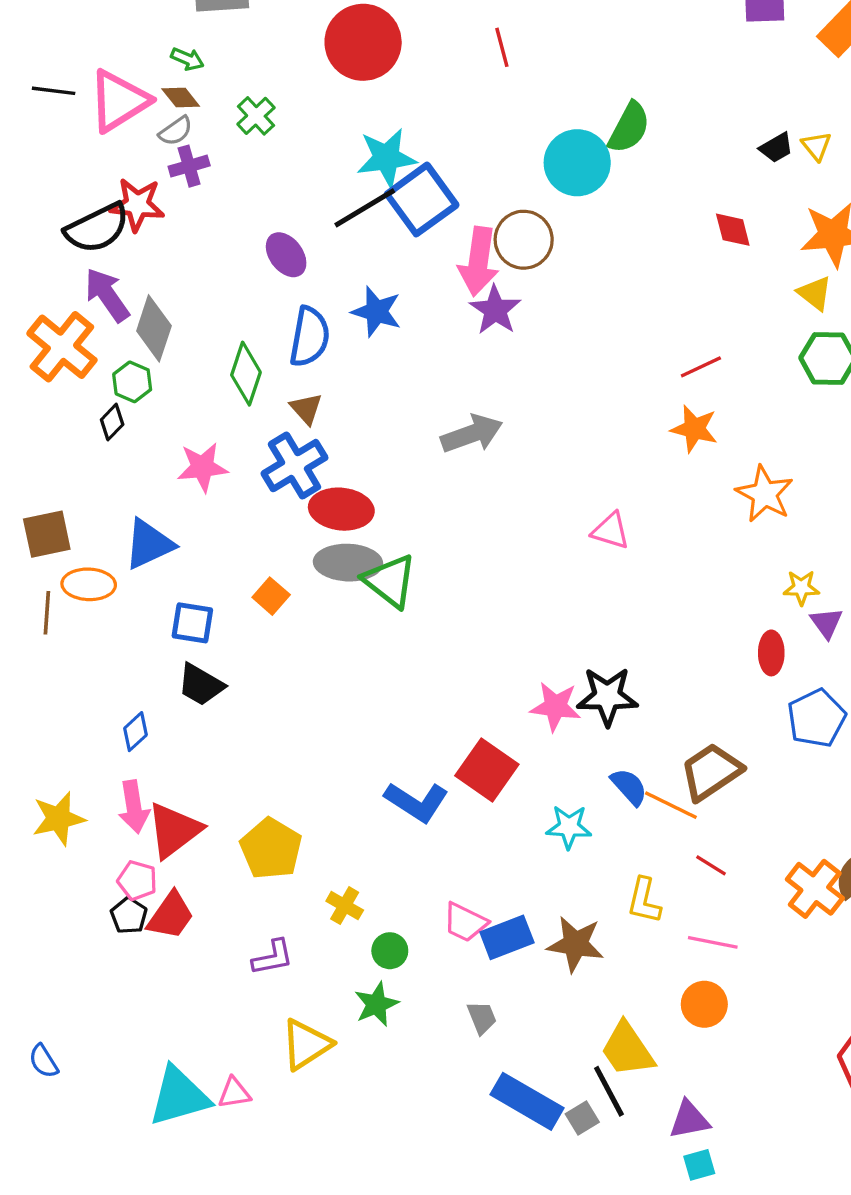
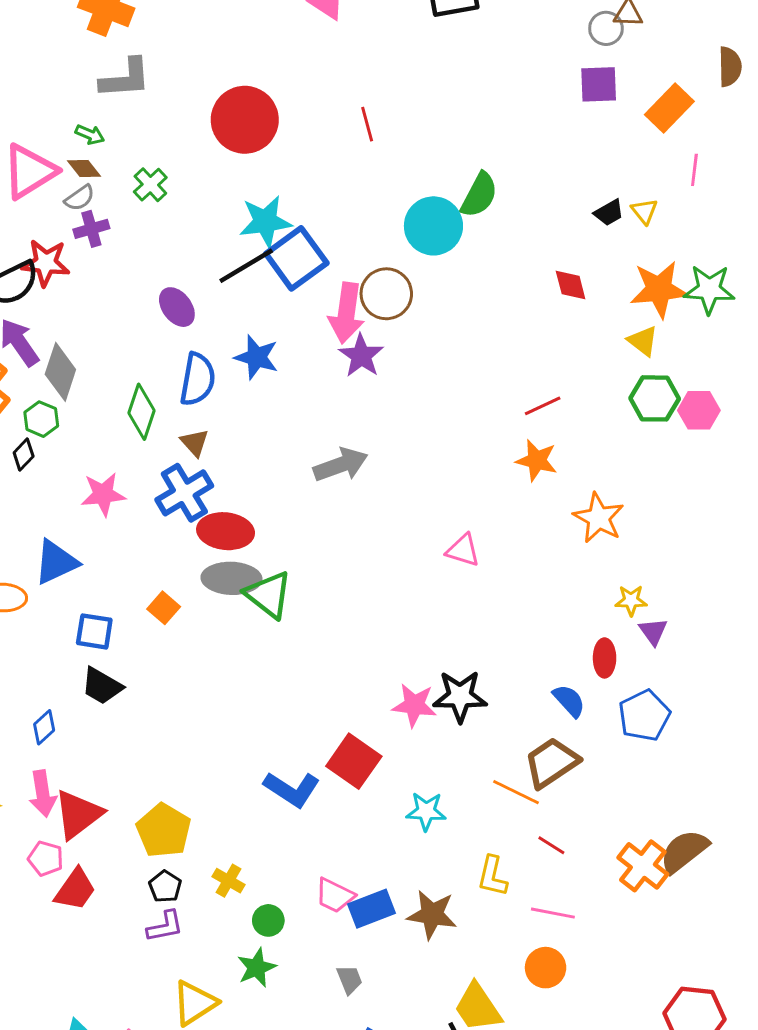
blue semicircle: (629, 787) -> (569, 701), moved
black pentagon: (129, 916) -> (165, 887), moved

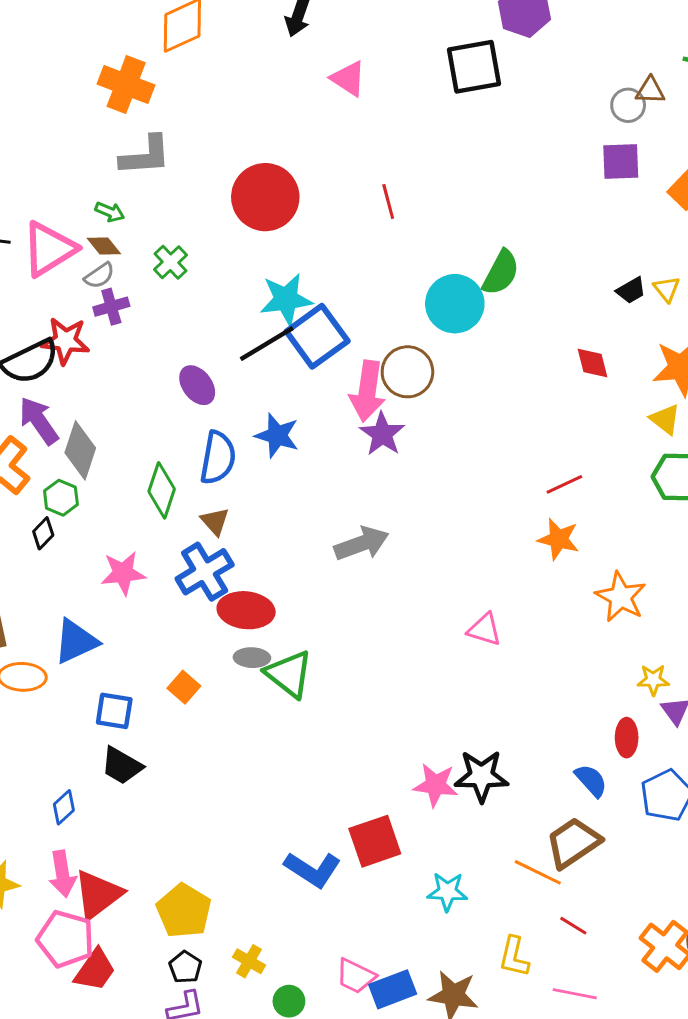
gray ellipse: (231, 578) -> (252, 658), size x0.6
red square: (354, 761) -> (375, 841), turned 36
pink pentagon: (46, 858) -> (65, 939), size x1.6

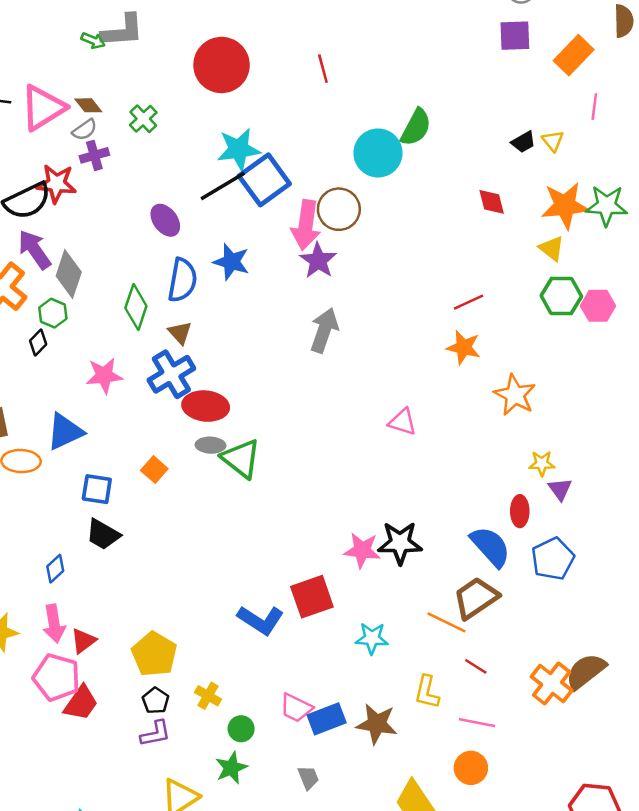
green arrow: (110, 212) -> (93, 41), moved
gray arrow: (362, 544) -> (324, 330), moved, turned -51
blue semicircle: (591, 781) -> (490, 547), size x1.5
red triangle: (98, 895) -> (83, 641), size x0.6

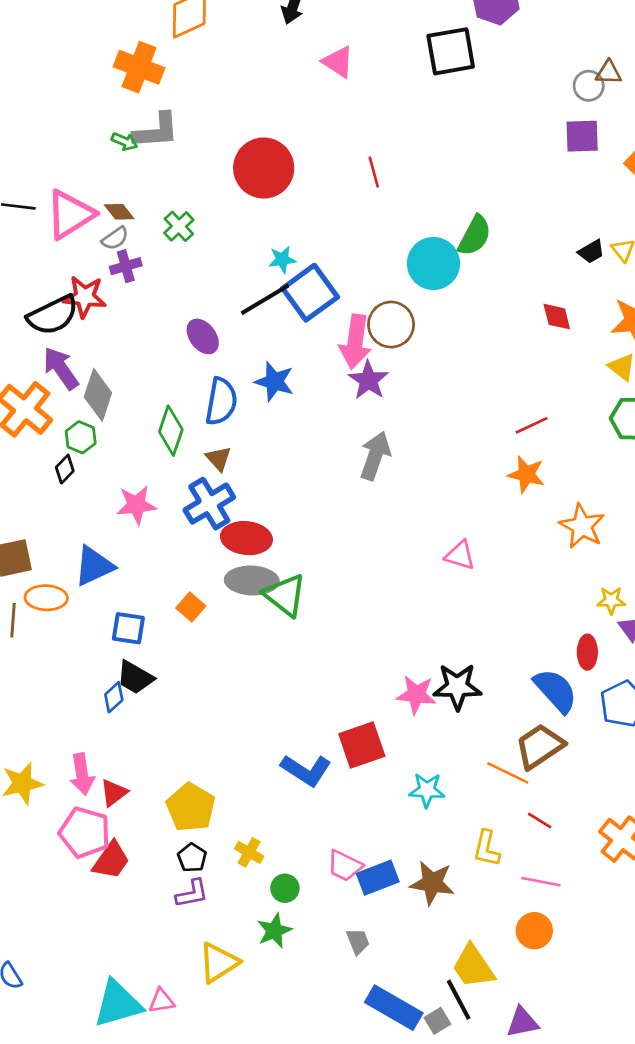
cyan star: (239, 149) -> (282, 260), size x0.6
gray ellipse: (211, 445) -> (252, 581), size x1.6
blue diamond: (55, 569) -> (114, 697), moved

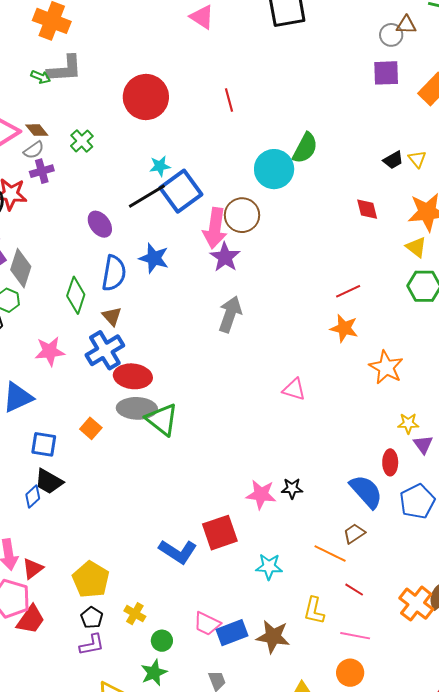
black star: (457, 687) -> (292, 488), size x0.6
brown trapezoid: (540, 746) -> (354, 534), size x0.6

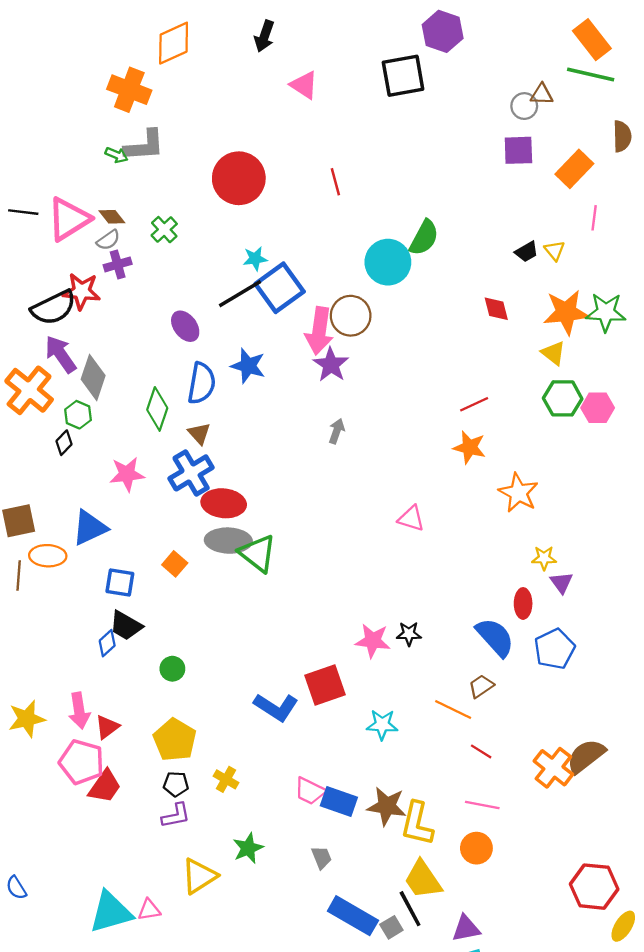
gray arrow: (230, 314) -> (337, 431), size x0.6
yellow L-shape: (314, 611) -> (417, 824), moved, size x1.4
black pentagon: (92, 618) -> (176, 784), turned -30
blue rectangle: (232, 633) -> (339, 802), turned 40
green circle: (162, 641) -> (172, 669), moved

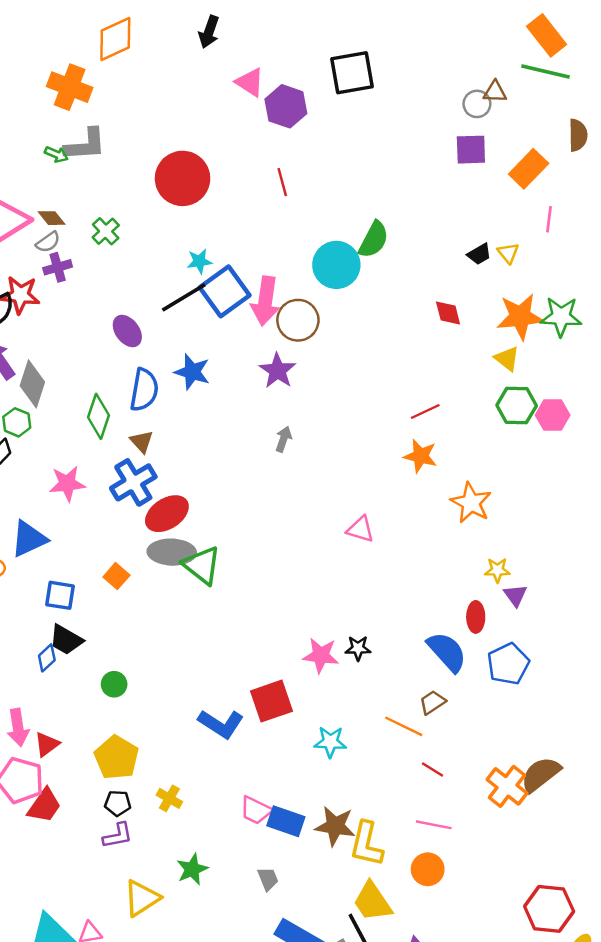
purple hexagon: (443, 31) -> (286, 106), moved
pink arrow: (319, 331) -> (265, 301), moved
red ellipse: (224, 503) -> (167, 514), turned -39

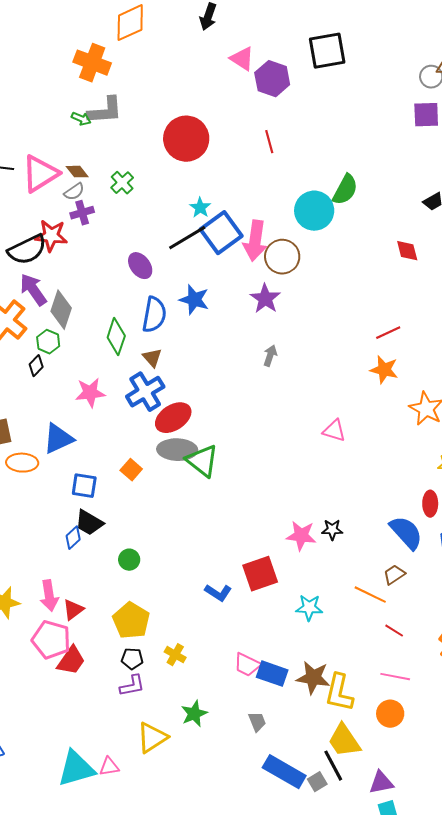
cyan star: (199, 261) -> (200, 208), turned -30
blue L-shape: (221, 724) -> (218, 593), size x0.7

